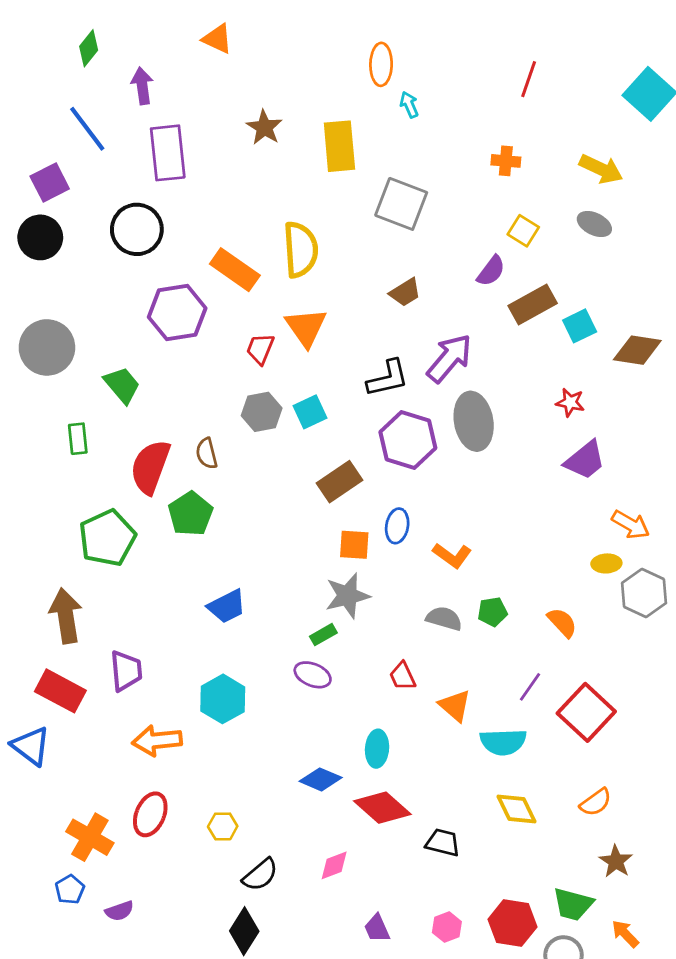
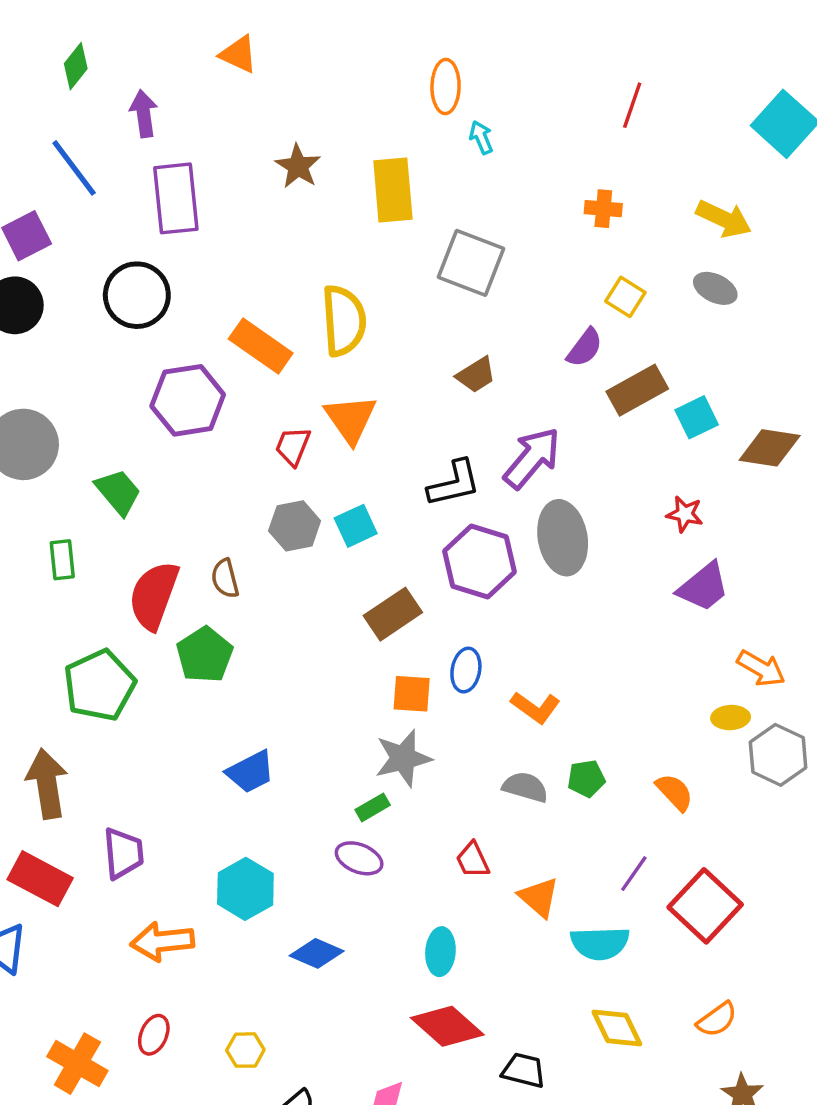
blue diamond: (321, 779) -> (317, 953), moved
red ellipse: (150, 814) -> (154, 1035), size x0.7

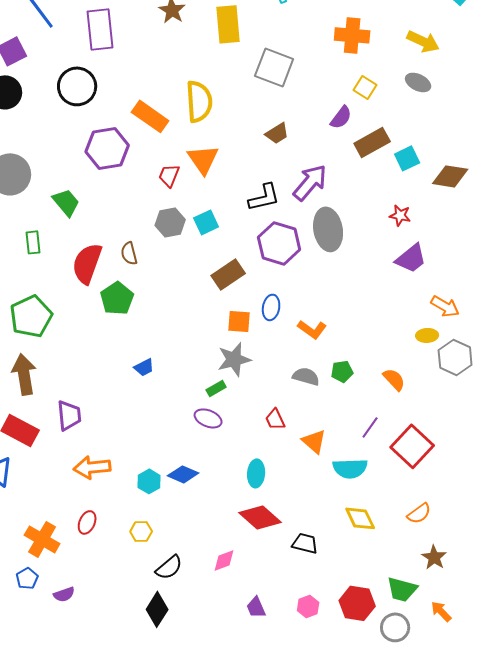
orange cross: (603, 209) -> (352, 35), size x1.6
green pentagon: (100, 685) -> (31, 316), moved
blue trapezoid: (250, 772) -> (144, 367), size x0.7
cyan hexagon: (245, 889) -> (149, 481), moved, size x0.7

